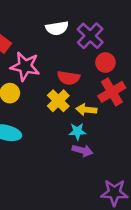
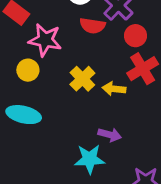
red semicircle: (68, 78) -> (92, 26), moved
cyan star: (77, 131) -> (90, 159), moved, size x1.5

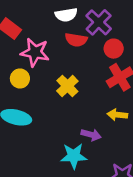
yellow arrow: (114, 89) -> (117, 115), moved

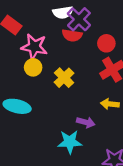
purple cross: (99, 22) -> (79, 19), moved
yellow circle: (20, 79) -> (33, 67), moved

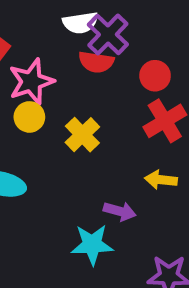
pink star: (34, 47) -> (31, 82), turned -30

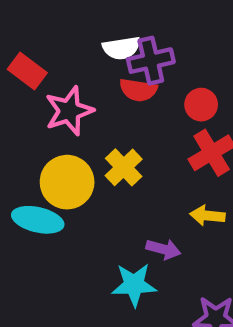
purple cross: (108, 35) -> (151, 61), turned 33
yellow circle: (29, 117) -> (67, 182), moved, size x1.6

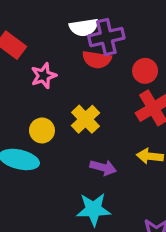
pink star: (69, 111) -> (44, 76), size x0.7
yellow circle: (67, 182) -> (42, 130), size x0.6
purple arrow: (163, 249) -> (103, 168), moved

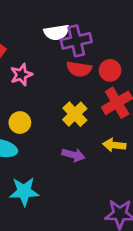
red semicircle: (97, 60) -> (79, 69), moved
yellow cross: (85, 119) -> (75, 114), moved
cyan star: (94, 209) -> (24, 192), moved

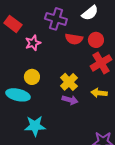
white semicircle: (57, 32) -> (90, 13), moved, turned -30
purple cross: (76, 41) -> (56, 19), moved, turned 30
yellow cross: (75, 114) -> (69, 82), moved

